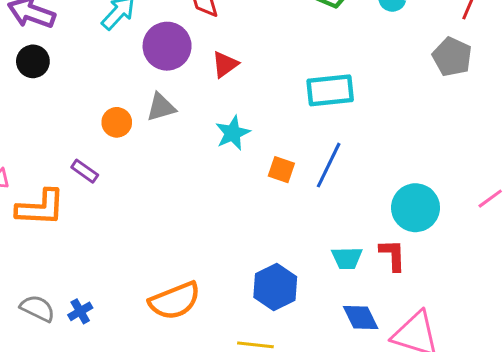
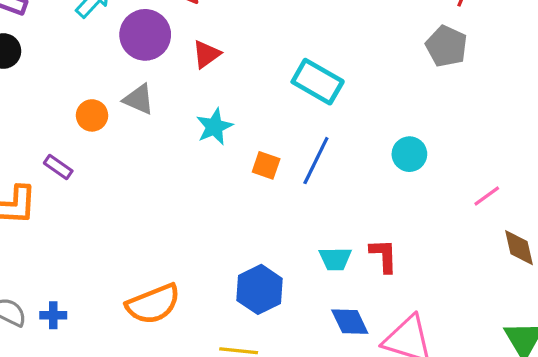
cyan rectangle: (330, 90) -> (318, 82), turned 36
gray triangle: (161, 107) -> (139, 99), turned 40
cyan circle: (416, 208) -> (409, 154), moved, size x0.7
blue cross: (80, 311) -> (53, 315), turned 30

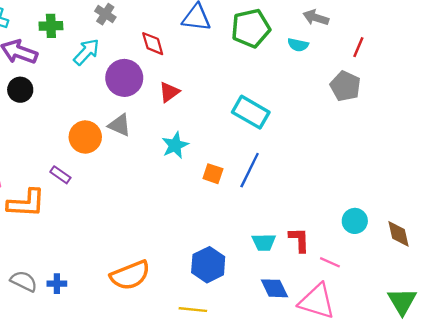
orange circle: (92, 115) -> (85, 137), size x1.4
cyan circle: (409, 154) -> (355, 221), moved
pink line: (487, 196) -> (330, 262), moved, turned 60

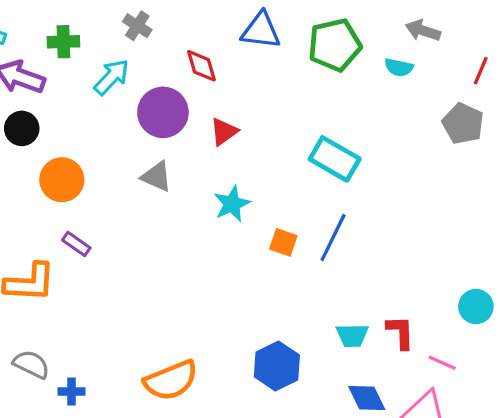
orange circle: (85, 137) -> (62, 180), moved
gray semicircle: (24, 281) -> (31, 364), moved

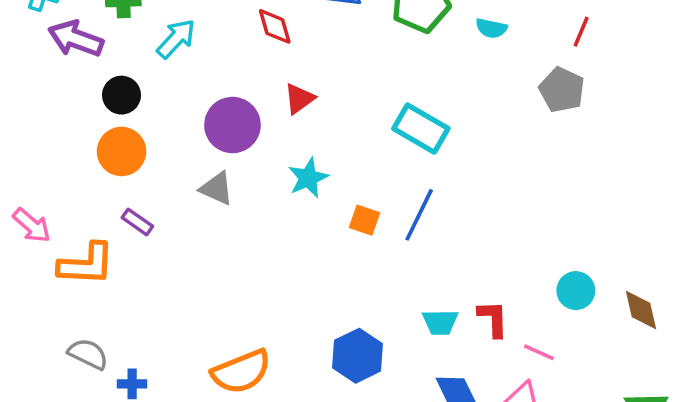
purple circle: (163, 112) -> (232, 125), moved
black circle: (22, 128) -> (122, 95), moved
gray triangle: (157, 177) -> (217, 188), moved

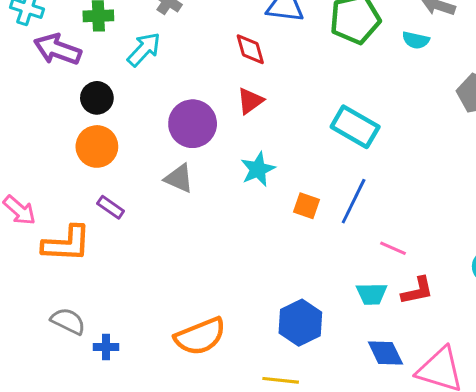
red diamond: (275, 26) -> (250, 49), moved
red L-shape: (493, 319) -> (417, 291), turned 80
pink line: (539, 352) -> (393, 248), moved

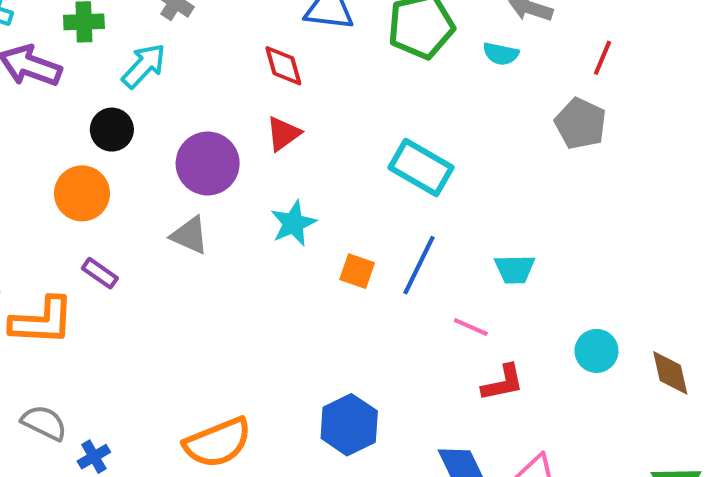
black circle: (97, 98) -> (112, 130), moved
cyan trapezoid: (372, 294) -> (515, 269), moved
blue cross: (106, 347) -> (94, 457), turned -30

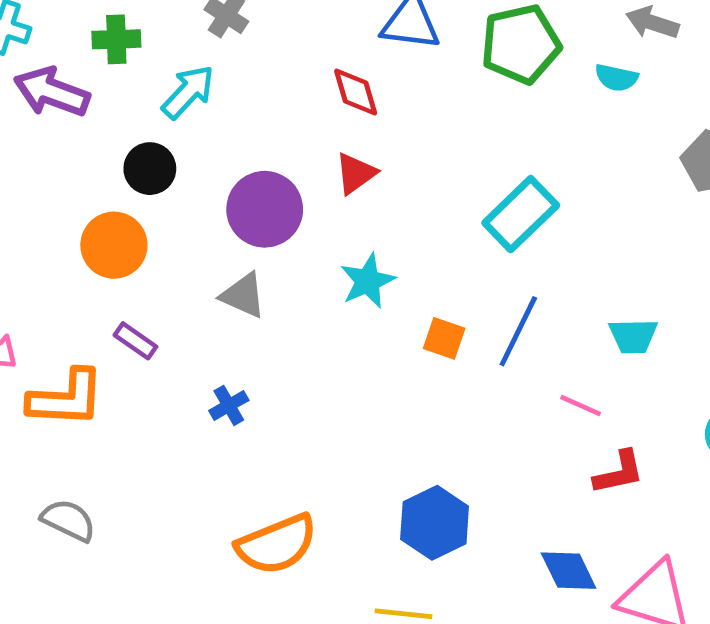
cyan rectangle: (421, 167) -> (521, 214), turned -74
blue cross: (94, 457) -> (229, 405), moved

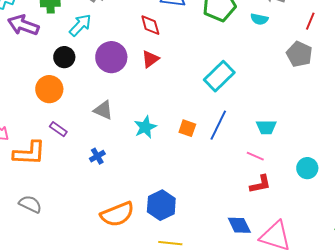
purple circle: (265, 209) -> (111, 57), moved
cyan star: (368, 281) -> (145, 127), moved
pink line: (581, 405) -> (255, 156), moved
blue hexagon: (435, 523) -> (161, 205), moved

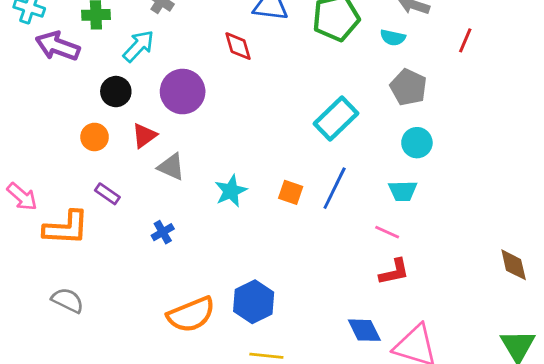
gray pentagon: (299, 54) -> (408, 87), moved
red triangle: (150, 59) -> (144, 136), moved
orange circle: (49, 89) -> (95, 137), size x0.7
cyan circle: (307, 168) -> (417, 143), moved

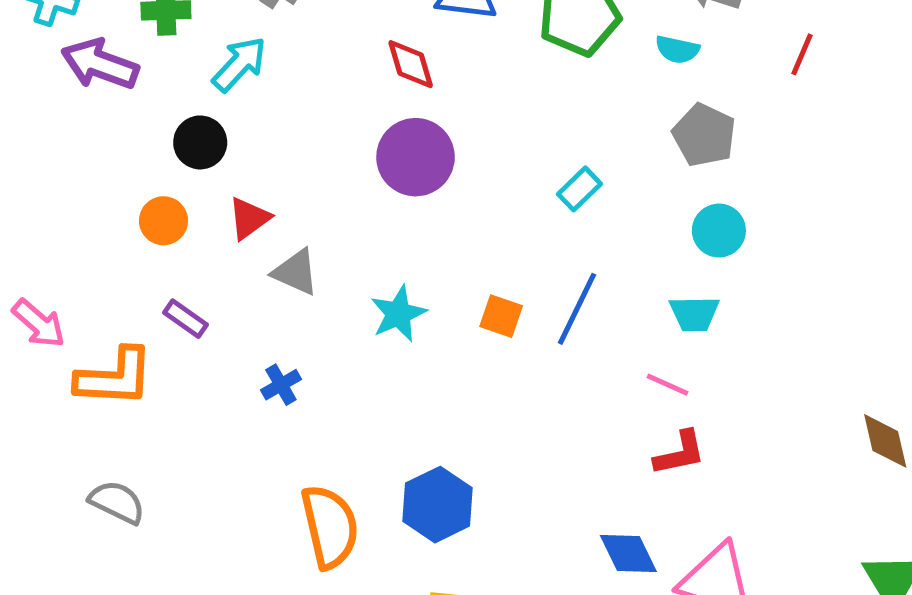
purple circle: (183, 92) -> (416, 157), moved
cyan rectangle: (336, 119) -> (579, 189), size x0.6
orange semicircle: (191, 315) -> (330, 527), turned -81

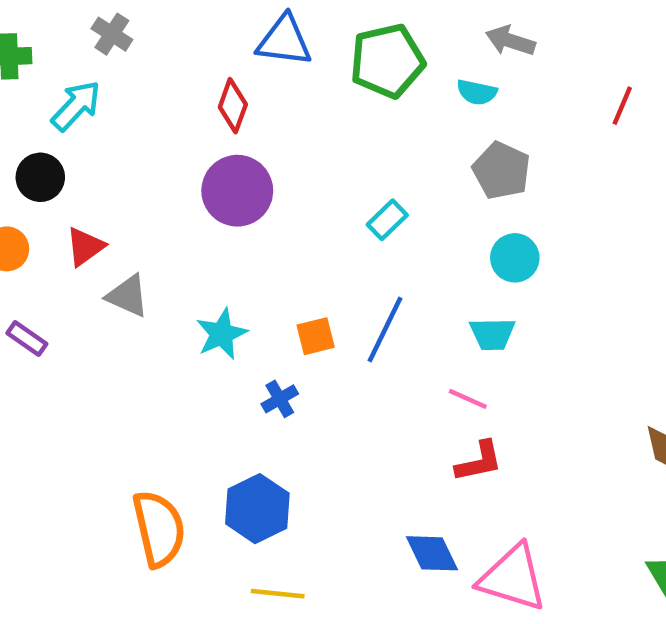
red line: (802, 54) -> (622, 106), moved
red diamond: (411, 64) -> (233, 106), turned 36
orange square: (501, 316) -> (316, 336), turned -33
blue cross: (281, 385) -> (280, 399), moved

